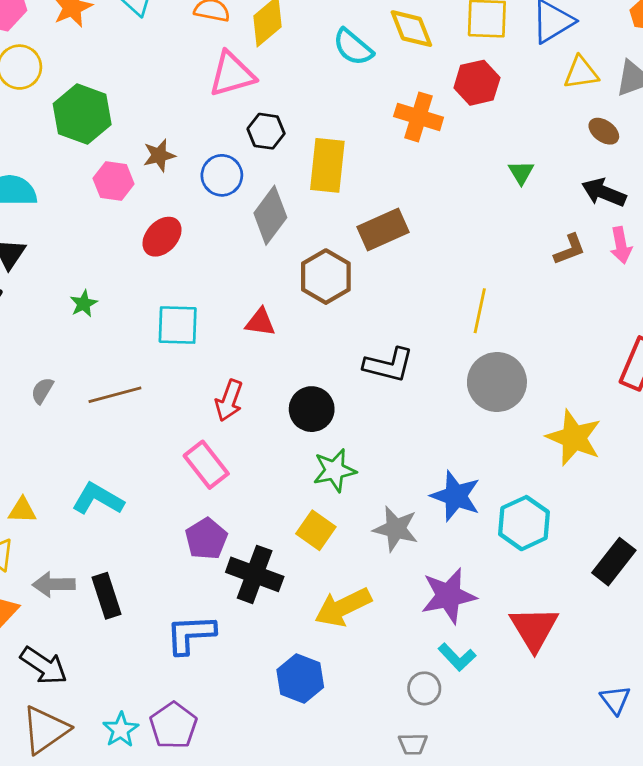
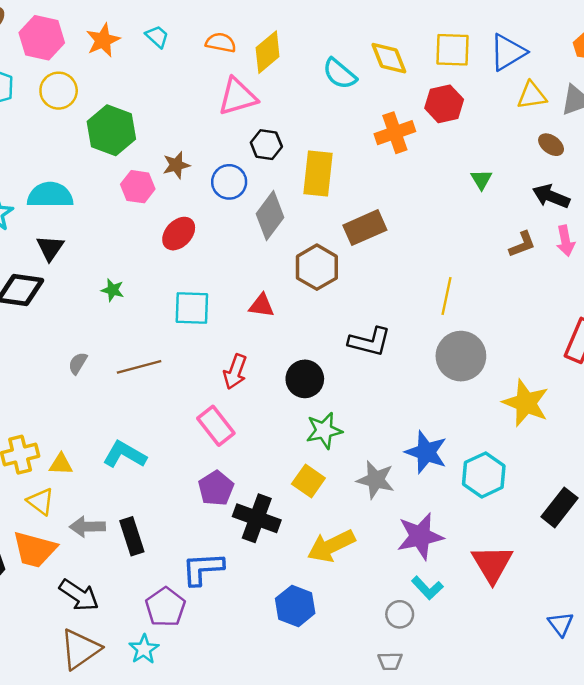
orange cross: (419, 117) -> (395, 133), turned -36
green star: (84, 304) -> (113, 290), turned -30
purple pentagon: (173, 725) -> (165, 607), moved

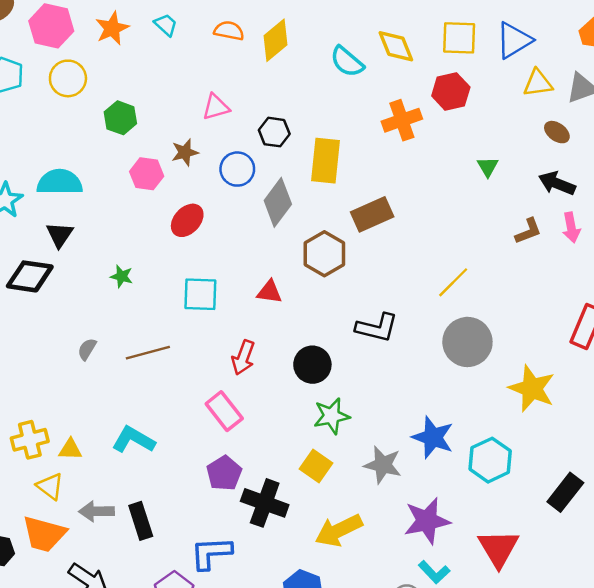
pink triangle: (238, 97) -> (216, 107), moved, size x0.7
green hexagon: (111, 130) -> (120, 118), size x0.7
yellow line: (447, 296) -> (453, 282), turned 33

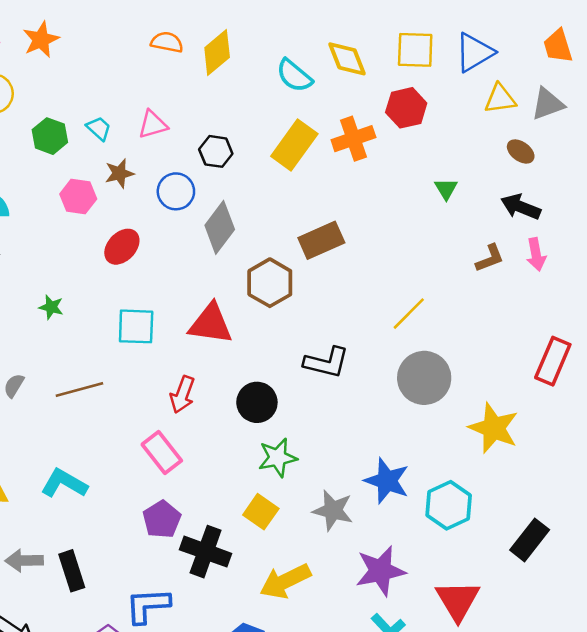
cyan trapezoid: (166, 25) -> (99, 128), moved
yellow rectangle: (326, 161) -> (294, 145), moved, turned 30
red triangle: (269, 292) -> (211, 324), size x1.6

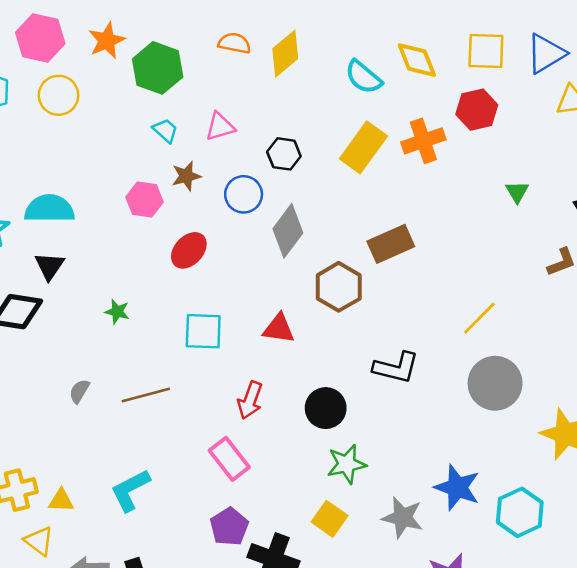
green hexagon: (50, 136) -> (158, 68), moved, size x1.4
red triangle: (211, 324) -> (279, 329), size x0.7
cyan L-shape: (64, 483) -> (130, 490), turned -57

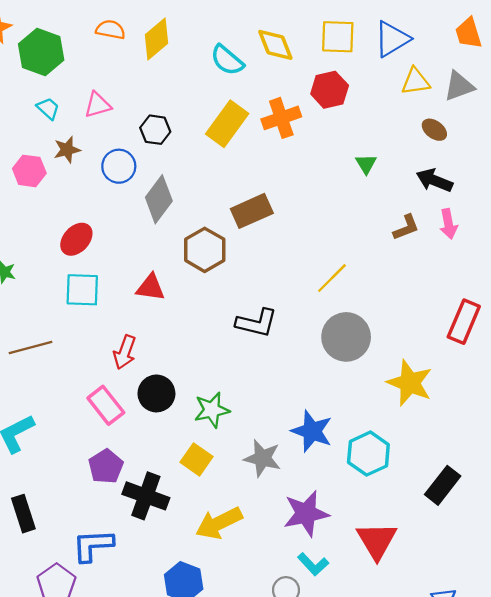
red ellipse: (189, 250) -> (76, 239), moved
black circle: (326, 408) -> (156, 393), moved

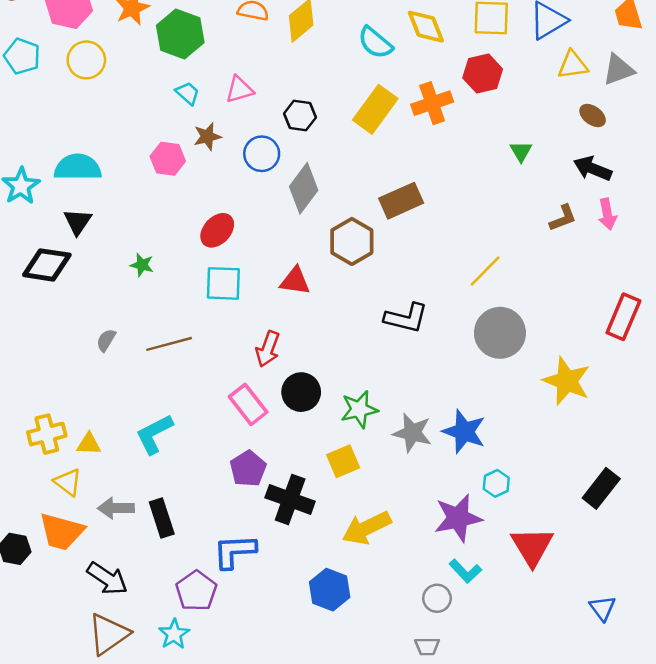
cyan hexagon: (368, 454) -> (496, 483), moved, size x0.6
gray star: (262, 458) -> (412, 433), moved
yellow square: (197, 459) -> (343, 461), turned 32

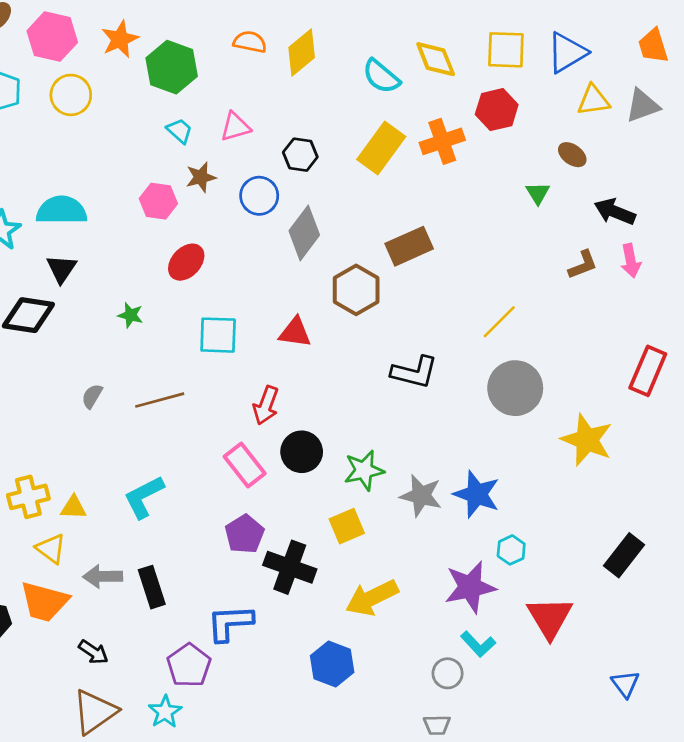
brown ellipse: (593, 115) -> (572, 155), moved
red ellipse: (217, 230) -> (186, 262), moved
black arrow: (107, 579) -> (93, 652), size x0.7

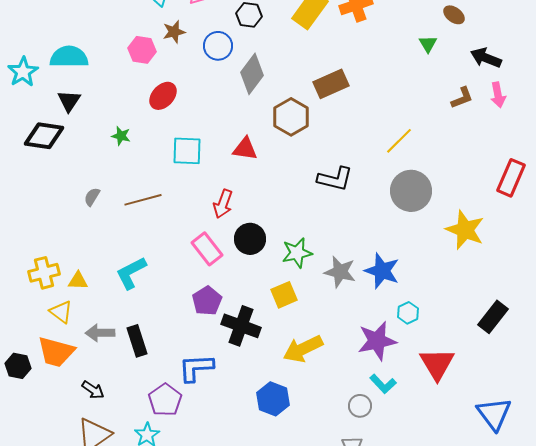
blue triangle: (625, 684) -> (494, 414), size x1.6

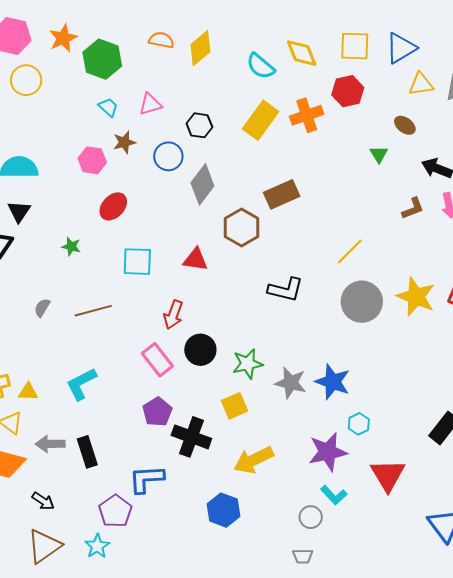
yellow star: (465, 230) -> (416, 297), moved

